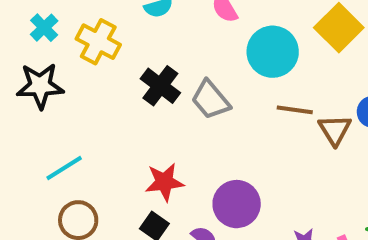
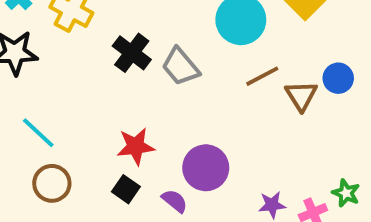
brown line: (295, 110) -> (262, 76), turned -36
cyan line: (64, 168) -> (38, 133), turned 75

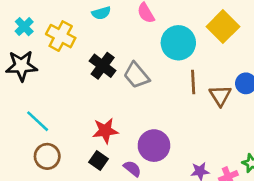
brown line: (262, 76) -> (193, 82), turned -65

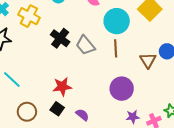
brown line: (193, 82) -> (116, 48), moved
purple circle: (154, 146) -> (122, 89), moved
brown circle: (47, 156) -> (27, 112), moved

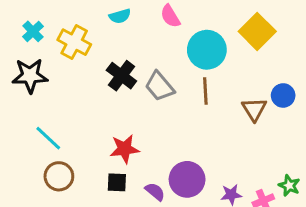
purple circle: (122, 89) -> (187, 179), moved
black square: (57, 109) -> (117, 182), turned -32
brown circle: (27, 112) -> (59, 176), moved

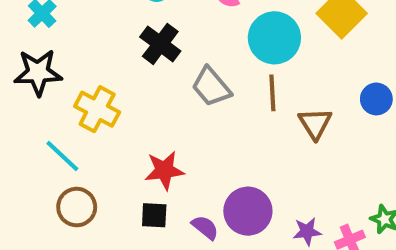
yellow cross: (74, 42) -> (97, 109), moved
black cross: (121, 76) -> (160, 44), moved
brown triangle: (254, 109) -> (315, 123), moved

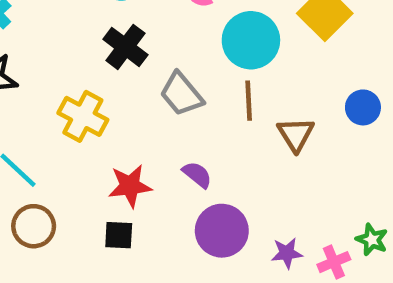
yellow cross: (97, 109) -> (83, 116), moved
purple semicircle: (205, 227) -> (197, 175), moved

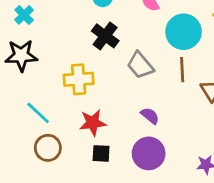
yellow cross: (83, 116) -> (79, 79), turned -32
red star: (130, 186) -> (93, 123), moved
purple circle: (222, 231) -> (149, 153), moved

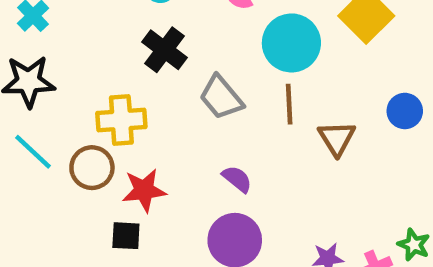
cyan line: (38, 113) -> (33, 152), moved
brown circle: (48, 148) -> (92, 168), moved
black square: (101, 153) -> (126, 236), moved

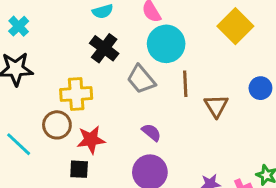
cyan circle: (291, 43) -> (166, 44), moved
cyan line: (33, 152) -> (19, 144), moved

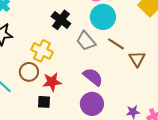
brown line: (185, 84) -> (116, 44), turned -54
yellow cross: (76, 94) -> (42, 51), turned 30
purple semicircle: (151, 132) -> (93, 77), size x1.5

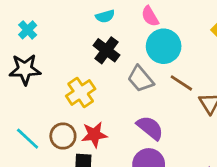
yellow cross: (42, 51) -> (81, 92), turned 30
brown circle: (29, 72) -> (63, 136), moved

